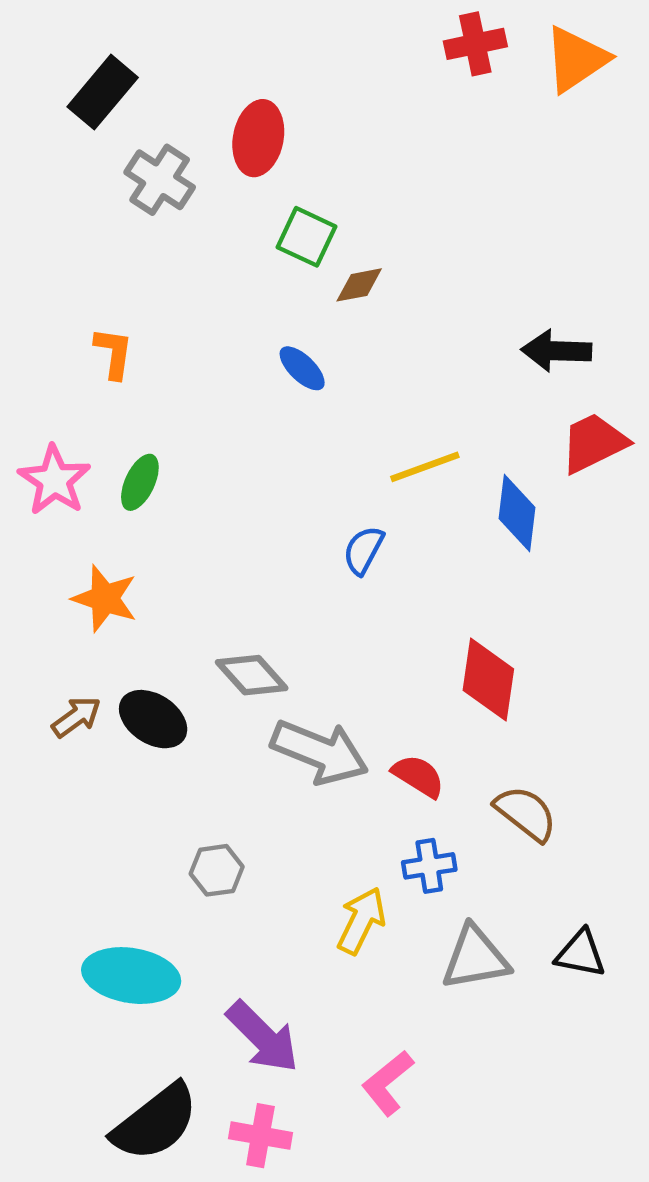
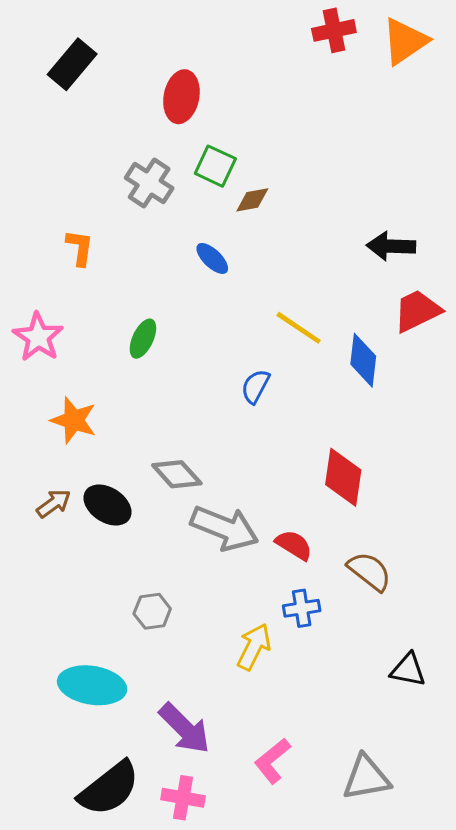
gray cross: (160, 180) -> (149, 183), moved
yellow line: (425, 467) -> (299, 328), turned 54
green ellipse: (140, 482) -> (143, 339), moved
gray triangle: (475, 958) -> (366, 778), moved

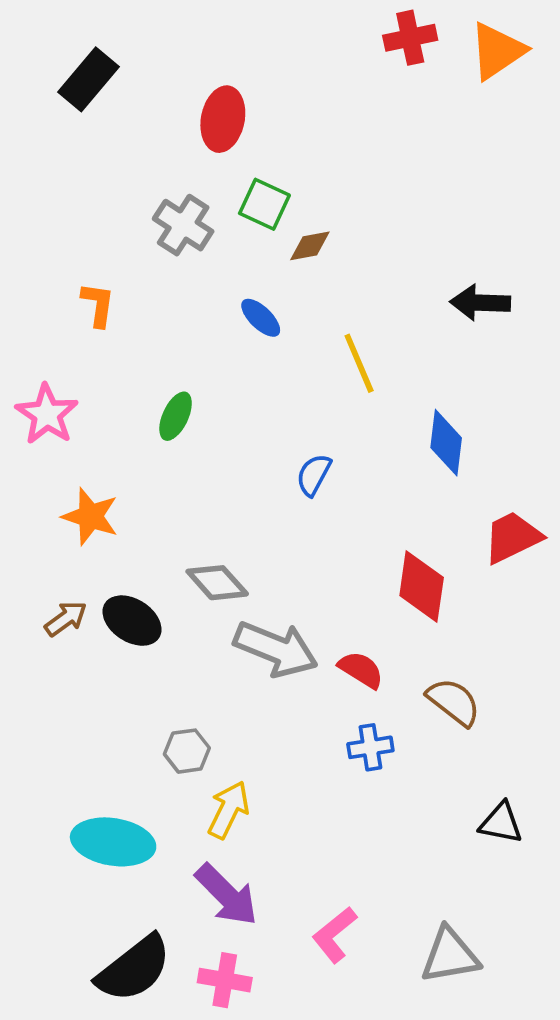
red trapezoid: (417, 311) -> (512, 537), moved
yellow line: (299, 328) -> (359, 363), moved, turned 33
yellow arrow: (254, 647) -> (229, 810), moved

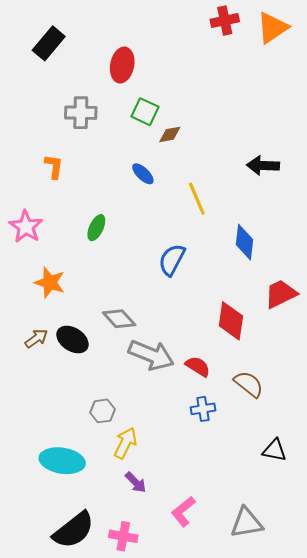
gray cross: (183, 225) -> (81, 113), moved, turned -32
blue semicircle: (314, 475) -> (172, 260), size x1.4
purple arrow: (227, 895) -> (136, 482), moved, size x0.6

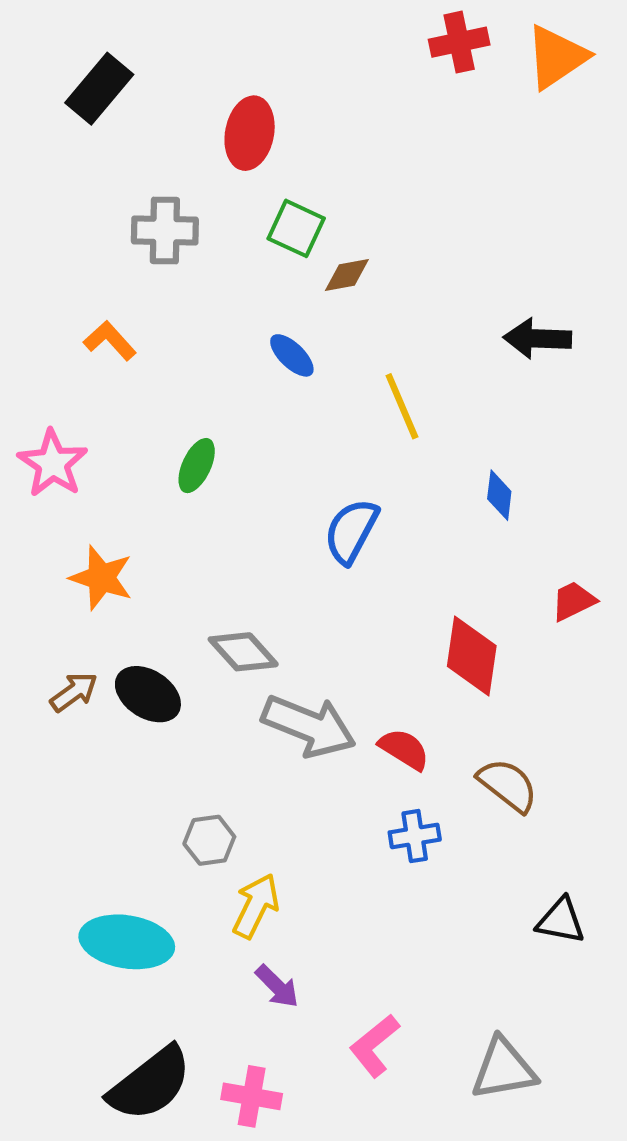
orange L-shape: (54, 167) -> (110, 341), turned -50
blue diamond: (244, 242) -> (499, 495), size x0.7
red trapezoid: (281, 294) -> (573, 601), size x0.7

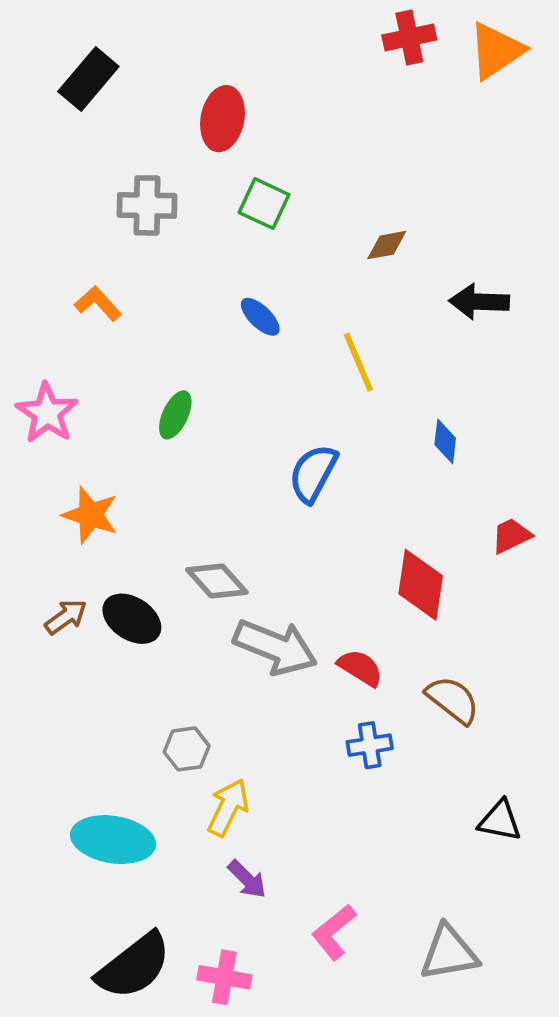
brown diamond: (347, 275) -> (387, 245), moved

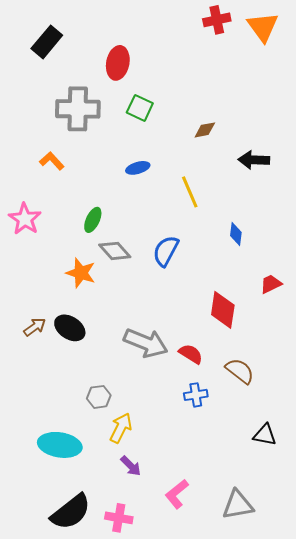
orange triangle: (496, 51) -> (263, 27), turned -32
gray cross: (147, 205) -> (78, 109), size x1.4
blue ellipse: (260, 317) -> (138, 168), turned -60
orange star: (90, 515) -> (81, 273), moved
gray diamond: (217, 581) -> (115, 251), moved

